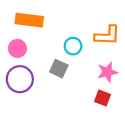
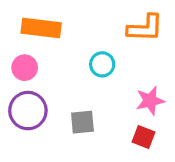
orange L-shape: (107, 35) -> (145, 28), moved
gray square: (59, 69) -> (82, 122), moved, turned -30

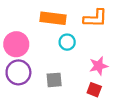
orange rectangle: (41, 28) -> (53, 18), moved
pink circle: (25, 68) -> (16, 44), size x1.5

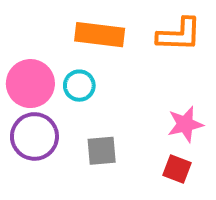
cyan circle: (67, 42) -> (79, 86), moved

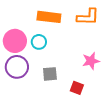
red square: (177, 169) -> (77, 88), moved

